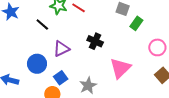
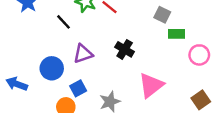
green rectangle: (136, 23) -> (177, 34), turned 48
pink circle: (157, 47) -> (199, 55), moved

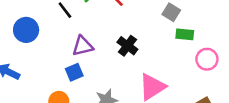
blue circle: (52, 68) -> (26, 30), moved
blue square: (78, 88) -> (74, 72), moved

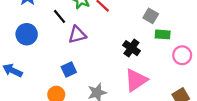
purple triangle: (83, 46) -> (77, 35), moved
black cross: (127, 46) -> (131, 48), moved

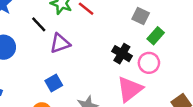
green rectangle: (163, 34) -> (156, 36), turned -48
pink circle: (182, 55) -> (149, 63), moved

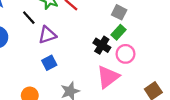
green rectangle: (156, 36) -> (119, 32), moved
blue square: (54, 83) -> (49, 63), moved

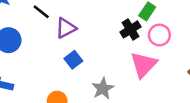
black cross: (102, 45) -> (131, 29), turned 35

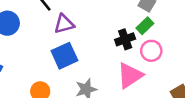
blue square: (73, 60) -> (64, 56), size x1.5

